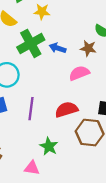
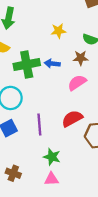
yellow star: (42, 12) -> (58, 31), moved
green cross: (31, 43) -> (27, 64), turned 30
green star: (49, 146) -> (52, 157), moved

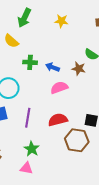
yellow star: (58, 31) -> (61, 21), moved
green cross: (27, 64) -> (30, 62), size x0.6
pink semicircle: (77, 83) -> (59, 88), moved

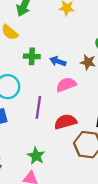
purple line: (28, 118) -> (38, 107), moved

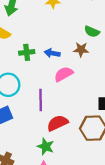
red semicircle: (65, 122) -> (58, 123), moved

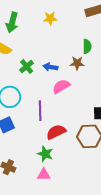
green semicircle: (92, 32) -> (87, 46), turned -112
green cross: (27, 52) -> (27, 67), turned -32

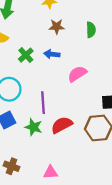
brown star: (77, 63) -> (57, 27), moved
pink semicircle: (61, 86) -> (77, 74), moved
green star: (45, 154) -> (34, 127), moved

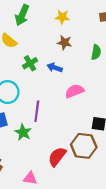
red semicircle: (62, 125) -> (57, 157), moved, turned -36

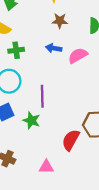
green cross: (30, 63) -> (16, 50), moved, turned 32
pink semicircle: (75, 91) -> (78, 56), moved

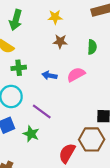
blue arrow: (54, 48) -> (49, 75), moved
purple line: (42, 96) -> (42, 112), turned -54

